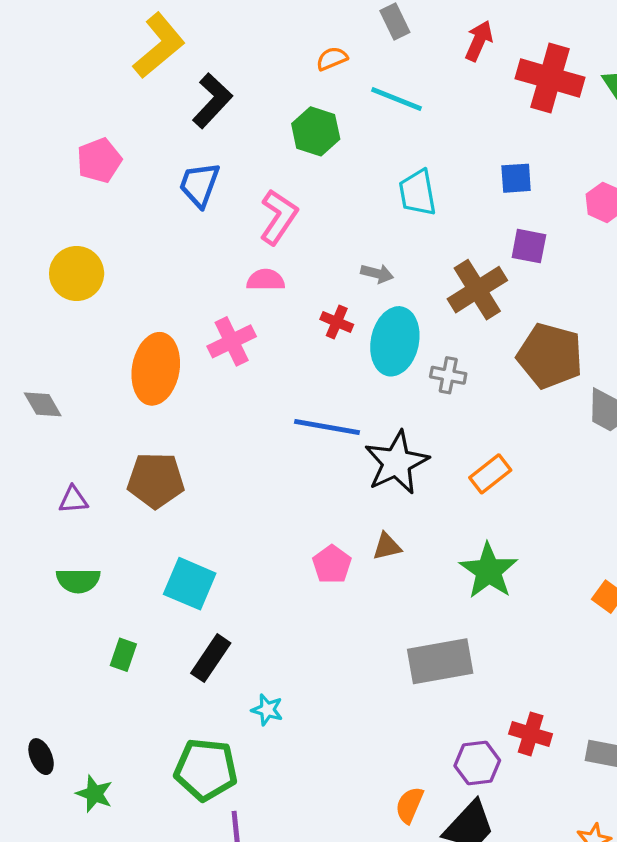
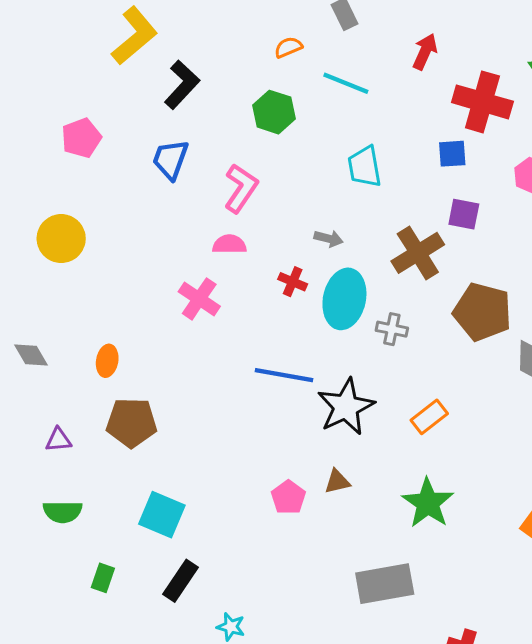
red arrow: (479, 41) -> (425, 52), moved
red cross: (550, 78) -> (482, 102), moved
pink cross: (232, 341) -> (199, 299), turned -30
orange ellipse: (156, 369) -> (107, 361), moved, size x0.5

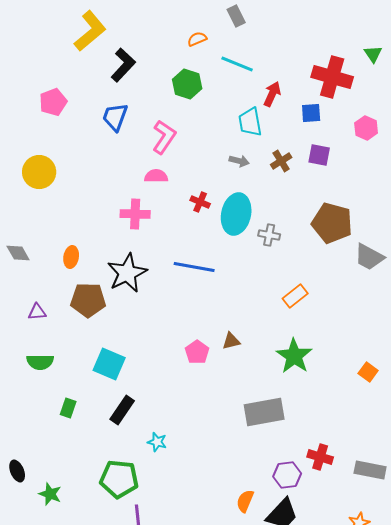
red arrow: (425, 52) -> (272, 94), moved
gray arrow: (329, 239) -> (239, 161), moved
brown cross: (418, 253) -> (281, 161), moved, size x0.6
pink cross: (199, 299) -> (135, 214), turned -32
black star: (346, 407) -> (127, 273), moved

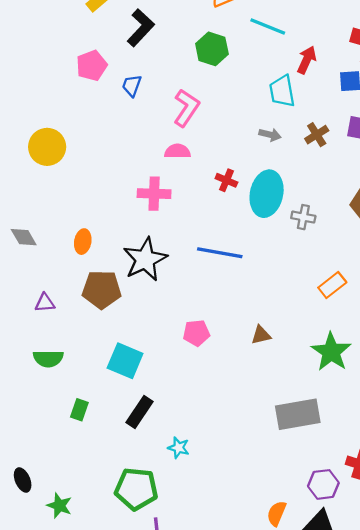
pink pentagon: (53, 102) -> (92, 66), moved
blue trapezoid: (115, 117) -> (132, 86), size x0.7
pink pentagon: (197, 352) -> (196, 333), moved, turned 30

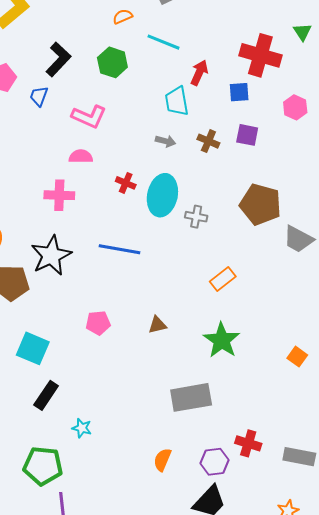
black L-shape: (141, 28) -> (58, 59), moved
pink L-shape: (186, 108) -> (89, 117), turned 80
brown cross: (317, 135) -> (208, 141), turned -35
orange semicircle: (277, 513) -> (162, 460), moved

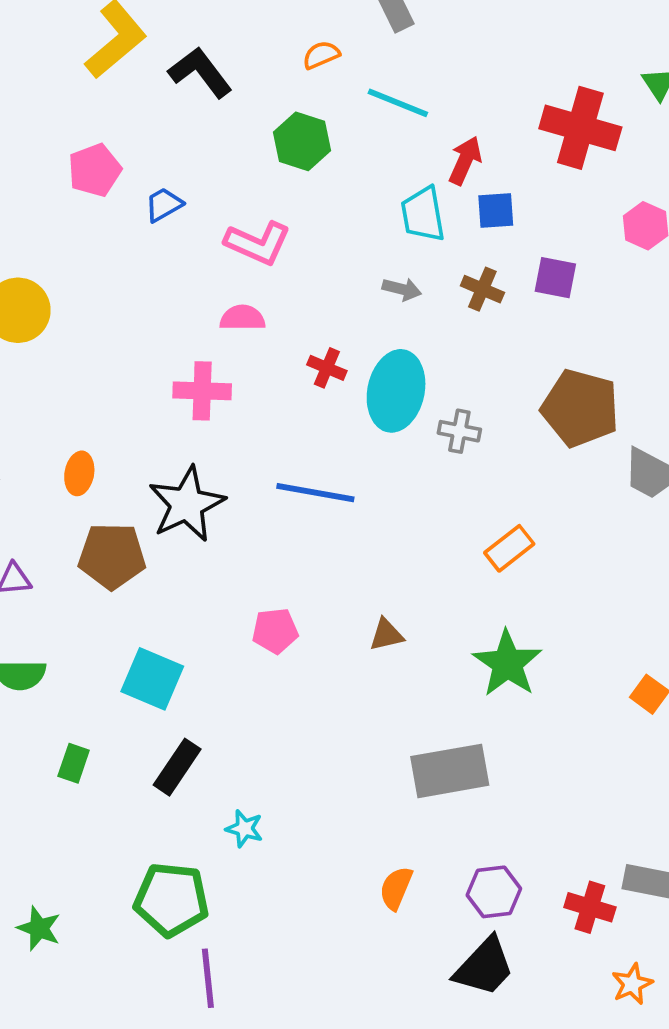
black L-shape: (58, 59) -> (200, 72), moved, turned -80
blue square: (239, 92) -> (496, 210), moved
blue trapezoid: (39, 96) -> (164, 205), turned 40
red cross: (248, 443) -> (590, 907), moved

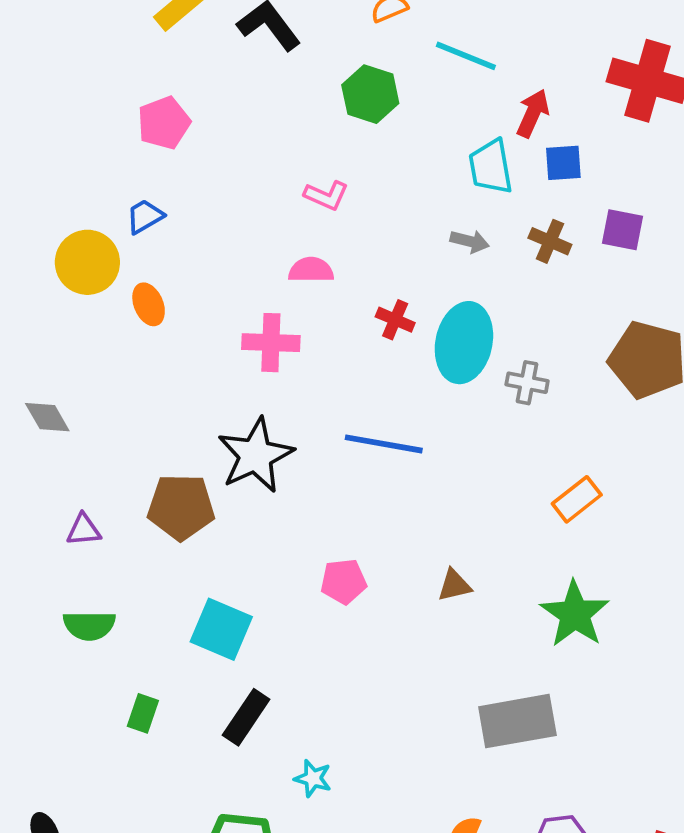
blue trapezoid: (164, 205) -> (145, 216), moved
pink L-shape: (258, 243) -> (326, 195), size x0.7
orange ellipse: (79, 473) -> (149, 304), moved, turned -33

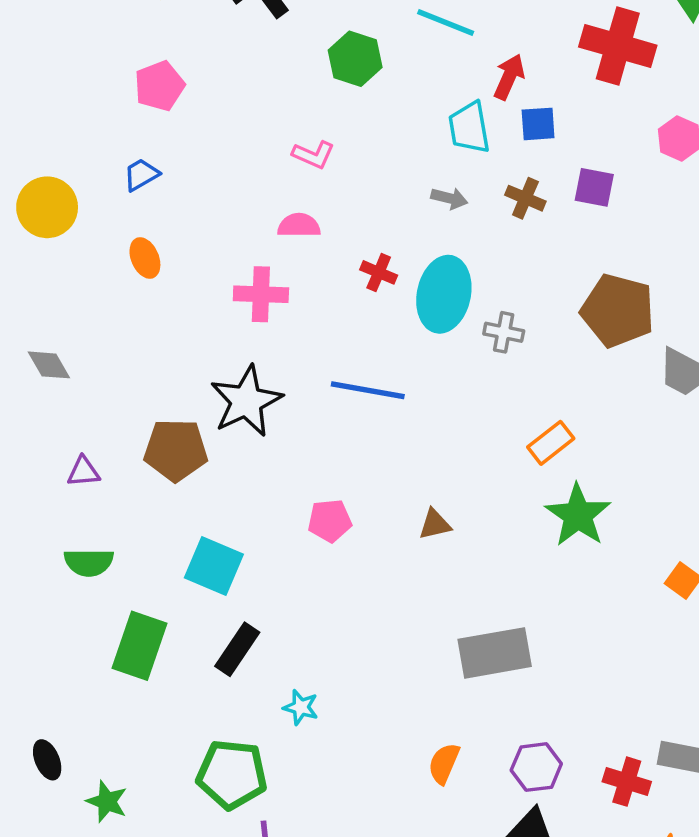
yellow circle: (87, 262) -> (47, 207), moved
green star: (575, 614) -> (578, 515), moved
green rectangle: (143, 713) -> (140, 646), size x1.8

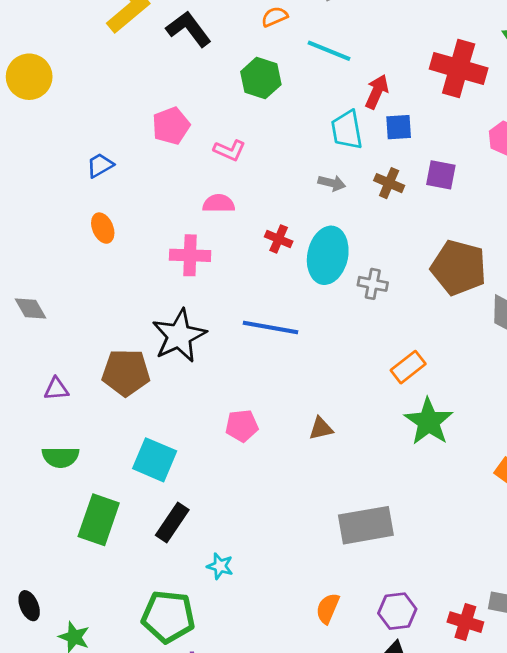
pink pentagon: (159, 86) -> (171, 126), moved
yellow circle: (47, 207) -> (29, 77), moved

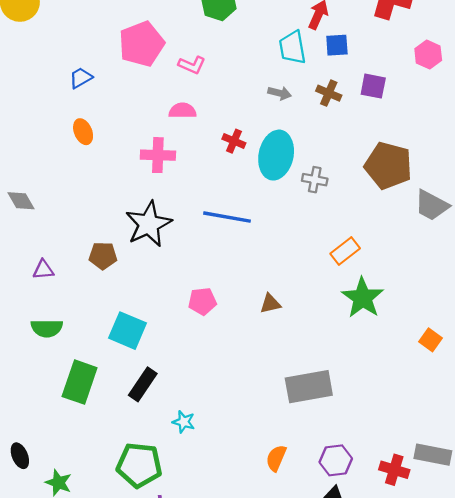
pink pentagon: (171, 126) -> (142, 44), size x1.4
brown pentagon: (126, 373) -> (103, 256), size x0.7

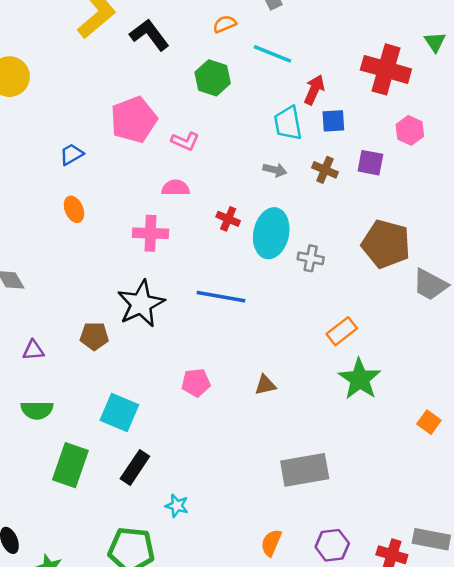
pink hexagon: (428, 54) -> (410, 130), moved

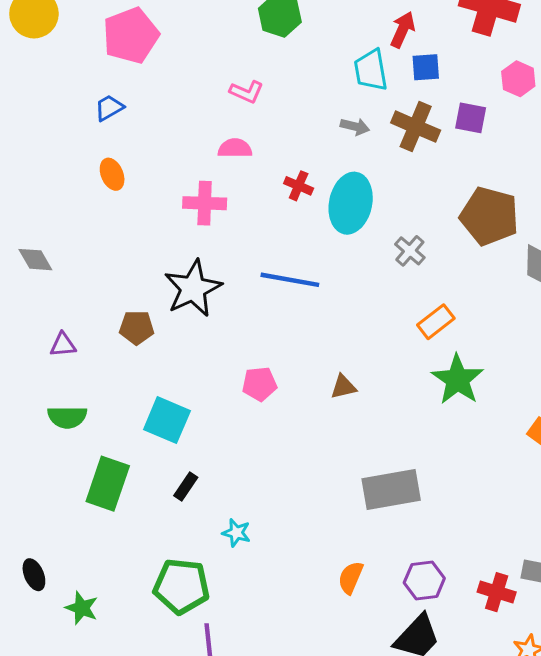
pink pentagon: (134, 120) -> (131, 35), moved
brown cross: (325, 170) -> (416, 127), size x1.5
gray cross: (311, 258) -> (410, 251), moved, turned 30
black rectangle: (135, 467) -> (186, 487), size x0.7

